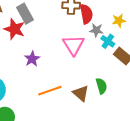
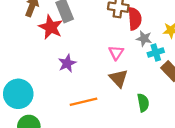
cyan cross: (108, 41) -> (156, 53), turned 32
pink triangle: (73, 45) -> (116, 53), size x0.6
brown triangle: (81, 93) -> (119, 78), moved

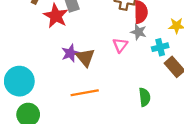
gray star: (144, 39) -> (139, 32), moved
brown triangle: (119, 78) -> (85, 57), moved

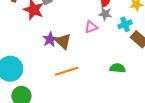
pink triangle: (120, 45) -> (91, 27), turned 40
green semicircle: (145, 97) -> (118, 68), turned -70

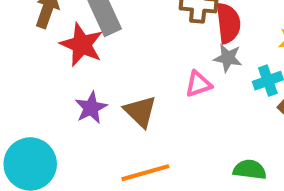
purple star: (50, 39) -> (91, 108), moved

